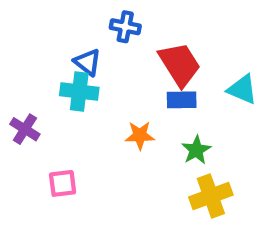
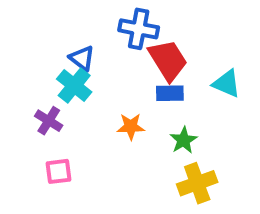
blue cross: (125, 27) -> (139, 29), moved, size x1.4
cyan cross: (79, 92) -> (74, 86), turned 32
purple cross: (25, 129) -> (49, 121), moved

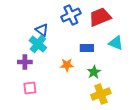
blue cross: (139, 29) -> (71, 15), turned -36
red trapezoid: (168, 60) -> (100, 17), moved, turned -80
purple cross: (49, 121) -> (25, 62), turned -32

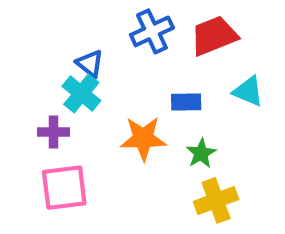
orange star: (67, 65) -> (143, 138), size x1.5
pink square: (30, 88) -> (64, 188), size x1.6

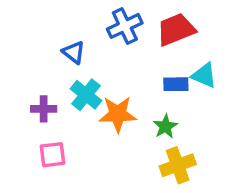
cyan cross: (81, 93) -> (86, 95), moved
blue rectangle: (186, 102) -> (176, 84), moved
pink square: (64, 188) -> (52, 155), size x0.7

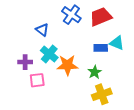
blue cross: (125, 26) -> (71, 15), turned -30
pink square: (52, 155) -> (37, 80), moved

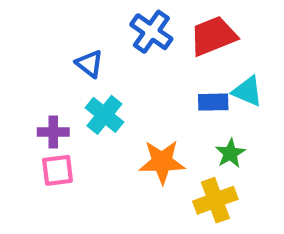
orange star: (67, 65) -> (162, 162), moved
green star: (95, 72) -> (230, 153), moved
pink square: (37, 80) -> (58, 170), moved

